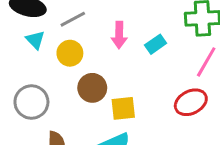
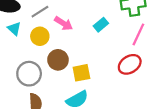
pink arrow: (119, 35) -> (63, 23), moved, turned -54
gray circle: (31, 102) -> (29, 74), moved

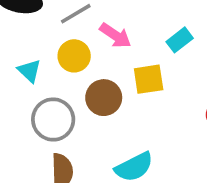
cyan triangle: (14, 29) -> (29, 71), moved
yellow square: (81, 73) -> (149, 79), moved

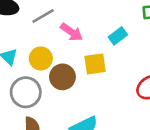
yellow circle: (74, 56) -> (41, 58), moved

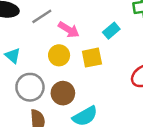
yellow circle: (41, 58) -> (59, 55), moved
brown circle: (62, 77) -> (63, 93), moved

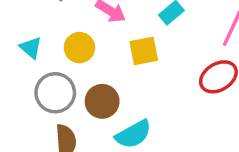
yellow circle: (59, 55) -> (79, 48), moved

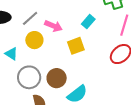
yellow circle: (79, 48) -> (34, 40), moved

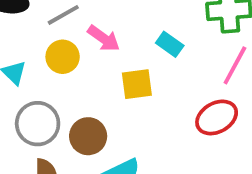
cyan rectangle: (88, 22) -> (170, 44), turned 72

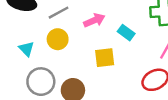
pink arrow: (104, 38) -> (94, 20), moved, turned -60

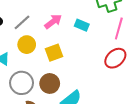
yellow square: (105, 58) -> (54, 53), moved

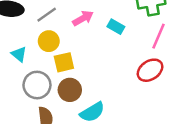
yellow square: (54, 53) -> (64, 62), moved

